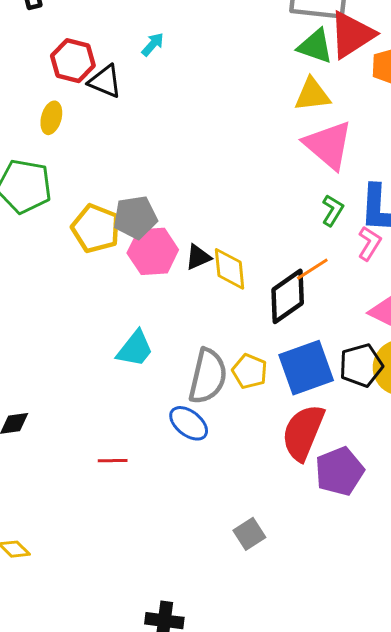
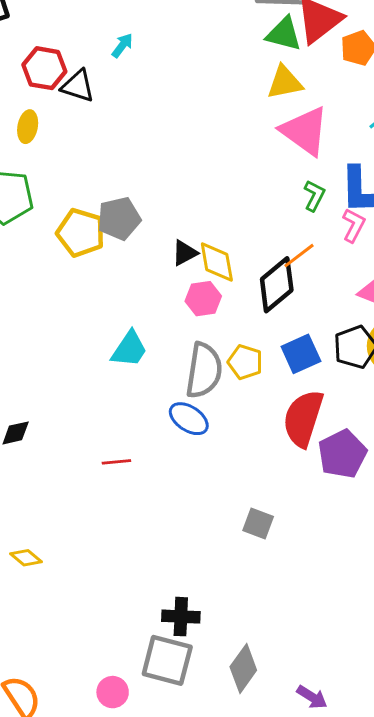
pink hexagon: (153, 251) -> (203, 299), moved, size x0.7
blue square: (306, 368) -> (301, 354), size x0.7
gray square: (249, 534) -> (258, 523), turned -32

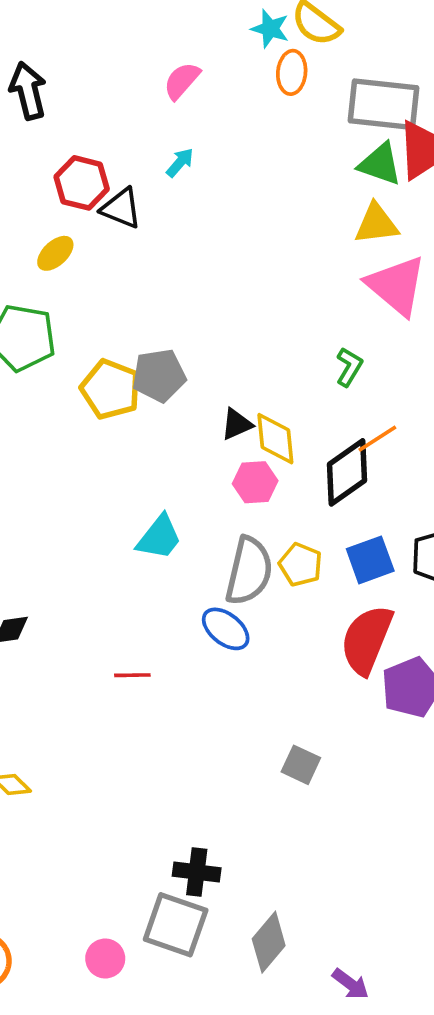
yellow ellipse: (28, 127) -> (55, 253), turned 32
green L-shape: (314, 196) -> (349, 367), moved

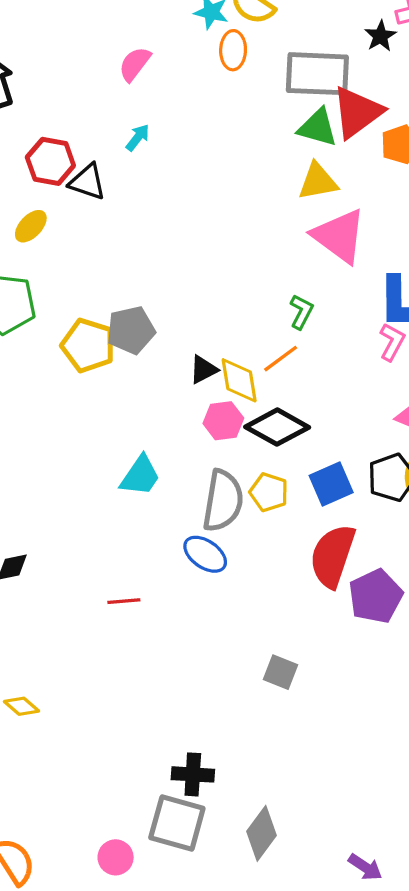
orange line: (377, 439) -> (281, 359), moved
black diamond: (347, 472) -> (277, 427), moved, turned 68
purple arrow: (350, 984) -> (365, 867), moved

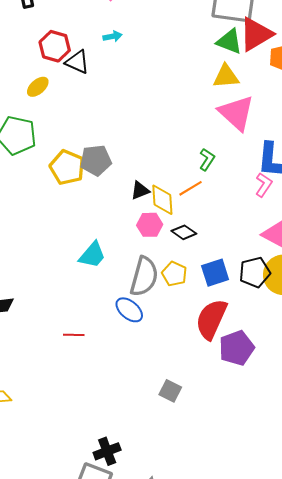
cyan arrow: (138, 138) -> (112, 36), turned 36
black diamond: (277, 427) -> (184, 232), size x0.6
black cross: (193, 774) -> (107, 451), turned -30

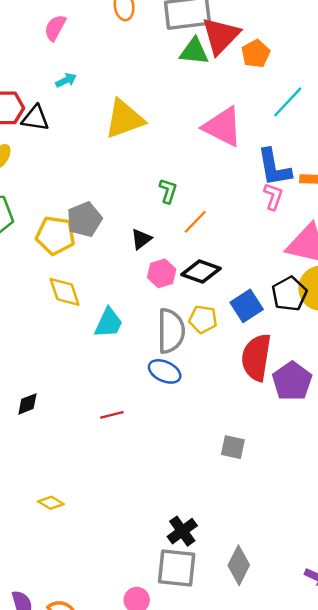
yellow triangle: (226, 76) -> (124, 119), moved, size x1.4
green L-shape: (207, 159) -> (168, 191), moved
yellow diamond: (162, 200) -> (65, 292), moved
black diamond: (184, 232) -> (201, 271), size x1.4

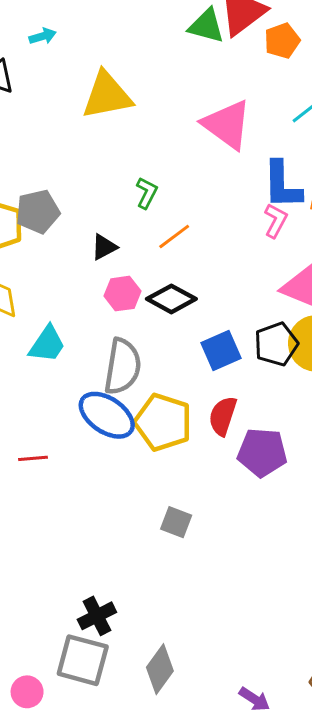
yellow pentagon: (203, 319) -> (163, 422), moved, size x1.6
red semicircle: (256, 357) -> (223, 416), size x0.7
blue ellipse: (165, 371) -> (107, 415), size x1.4
purple pentagon: (292, 381) -> (262, 452), turned 30

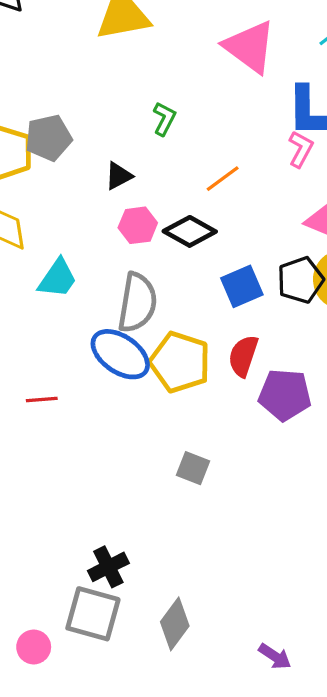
orange line: (174, 237) -> (223, 179), moved

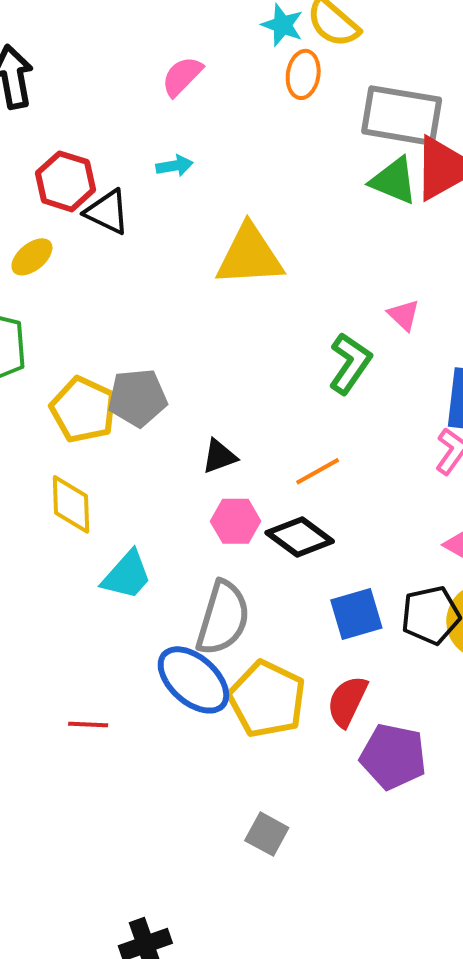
pink triangle: (250, 47) -> (404, 315), size x0.5
green L-shape: (164, 119) -> (350, 363), moved, size x1.4
orange line: (223, 179) -> (318, 471), moved

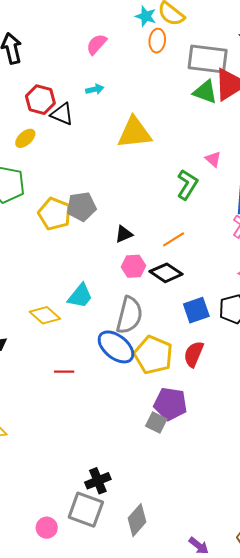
yellow diamond: (71, 504) -> (45, 315), moved, turned -44
purple pentagon: (393, 756) -> (170, 404), moved

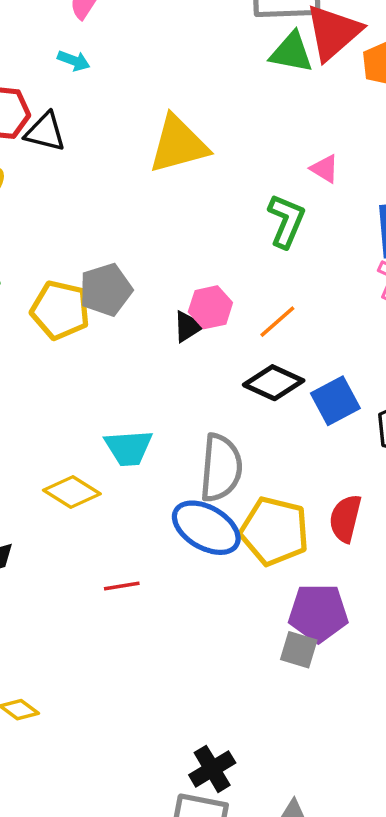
cyan arrow: (95, 89) -> (74, 61), moved, turned 42
pink hexagon: (134, 266) -> (210, 307), moved
cyan trapezoid: (80, 296) -> (129, 448), turned 56
blue square: (196, 310) -> (335, 401), moved

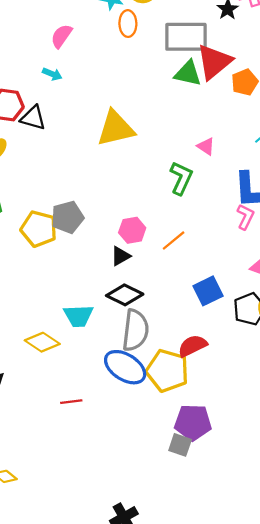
black triangle: (188, 326) -> (121, 256), moved
black diamond: (274, 383) -> (125, 295), moved
red semicircle: (345, 518) -> (192, 346), moved, turned 48

